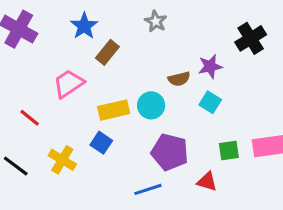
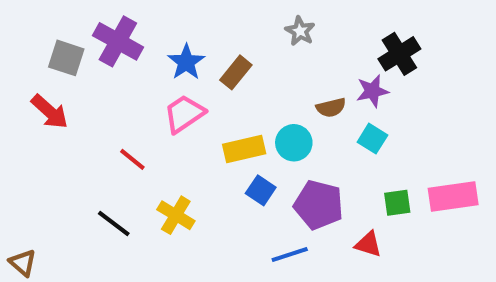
blue star: (84, 26) -> (186, 62), moved
black cross: (251, 38) -> (399, 54), moved
blue square: (101, 143) -> (261, 190), moved

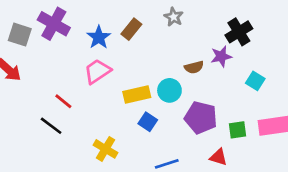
brown rectangle: (236, 72) -> (131, 29), moved
cyan square: (372, 139) -> (255, 81), moved
purple pentagon: (319, 205) -> (201, 118), moved
yellow cross: (176, 215) -> (106, 149), moved
black line: (114, 223) -> (51, 126), moved

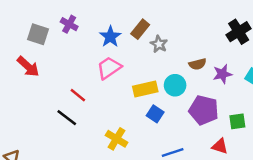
gray star: (174, 17) -> (159, 44), moved
purple cross: (54, 24) -> (69, 24), size x0.6
purple star: (221, 56) -> (222, 74), moved

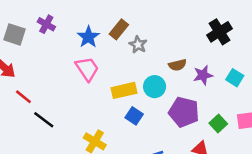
pink trapezoid: (109, 68) -> (87, 69), turned 90
red line: (78, 95) -> (23, 97), moved
green square: (237, 121) -> (218, 124), turned -35

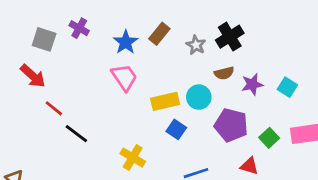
black cross: (219, 32) -> (230, 37), moved
gray star: (138, 45) -> (196, 45), moved

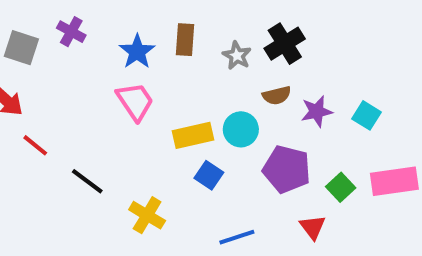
brown rectangle: (159, 34) -> (185, 40), turned -35
black line: (76, 134) -> (87, 181), moved
red triangle: (249, 166) -> (313, 227), turned 36

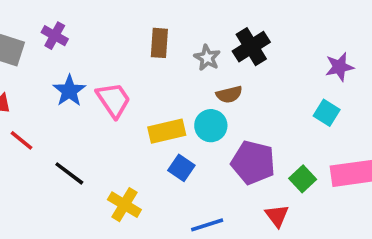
blue star: (137, 52) -> (69, 91), moved
brown semicircle: (277, 95) -> (229, 94), moved
purple star: (317, 111) -> (339, 67), moved

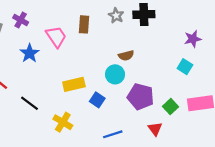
black cross: (251, 47) -> (144, 14), moved, turned 30
gray star: (207, 58) -> (116, 16), moved
pink trapezoid: (113, 100) -> (56, 37), moved
yellow rectangle: (167, 131) -> (74, 84), moved

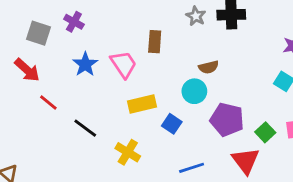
brown rectangle: (84, 24) -> (155, 42), moved
pink trapezoid: (56, 37) -> (124, 64), moved
red triangle: (155, 129) -> (245, 161), size x1.5

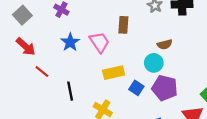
gray square: (38, 33) -> (22, 15), moved, turned 30
purple pentagon: (227, 120) -> (165, 88), moved
black line: (85, 128) -> (70, 91), turned 42

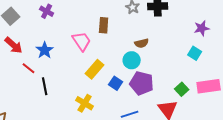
blue star: (70, 42) -> (45, 50), moved
yellow rectangle: (114, 73) -> (95, 69), turned -36
black line: (70, 91) -> (45, 86), moved

